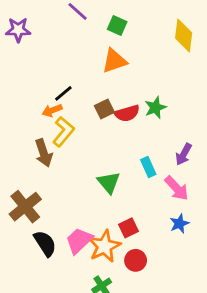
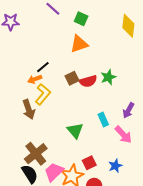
brown cross: (25, 207) -> (36, 154), moved
blue star: (179, 224) -> (115, 166), moved

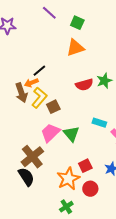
brown square: (72, 78) -> (53, 107), moved
brown arrow: (29, 109) -> (21, 93), moved
cyan rectangle: (103, 119) -> (99, 123), turned -48
pink trapezoid: (54, 172) -> (50, 133), moved

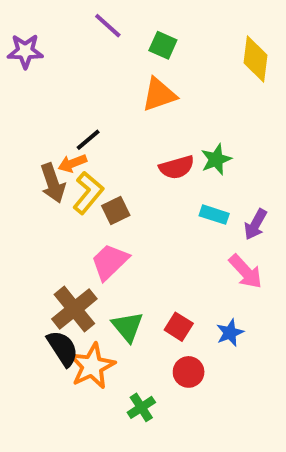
cyan rectangle: (99, 123) -> (214, 215), moved
green triangle: (71, 134) -> (128, 327), moved
red square: (85, 166) -> (179, 327), turned -32
orange star: (68, 179) -> (92, 366), moved

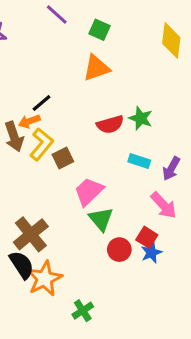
green star: (216, 159) -> (141, 118), turned -30
pink trapezoid: (110, 262) -> (89, 192), moved
green triangle: (128, 327) -> (101, 219), moved
red square: (179, 327) -> (147, 237), moved
red circle: (189, 372) -> (119, 250), moved

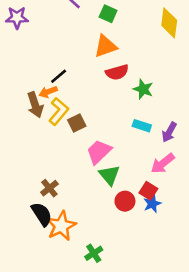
red semicircle: (110, 124) -> (117, 72), moved
pink arrow: (164, 205) -> (163, 163), turned 95
brown cross: (31, 234) -> (49, 188), size x0.6

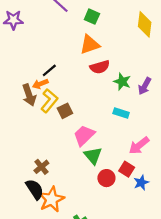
purple arrow: (169, 132) -> (145, 86), moved
blue star: (152, 204) -> (141, 183), moved

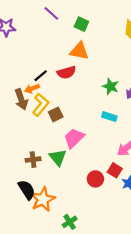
orange triangle: (90, 45) -> (79, 51), turned 30
red semicircle: (100, 67) -> (66, 72), moved
green triangle: (93, 156) -> (58, 157), moved
brown cross: (41, 167) -> (33, 160), moved, turned 32

